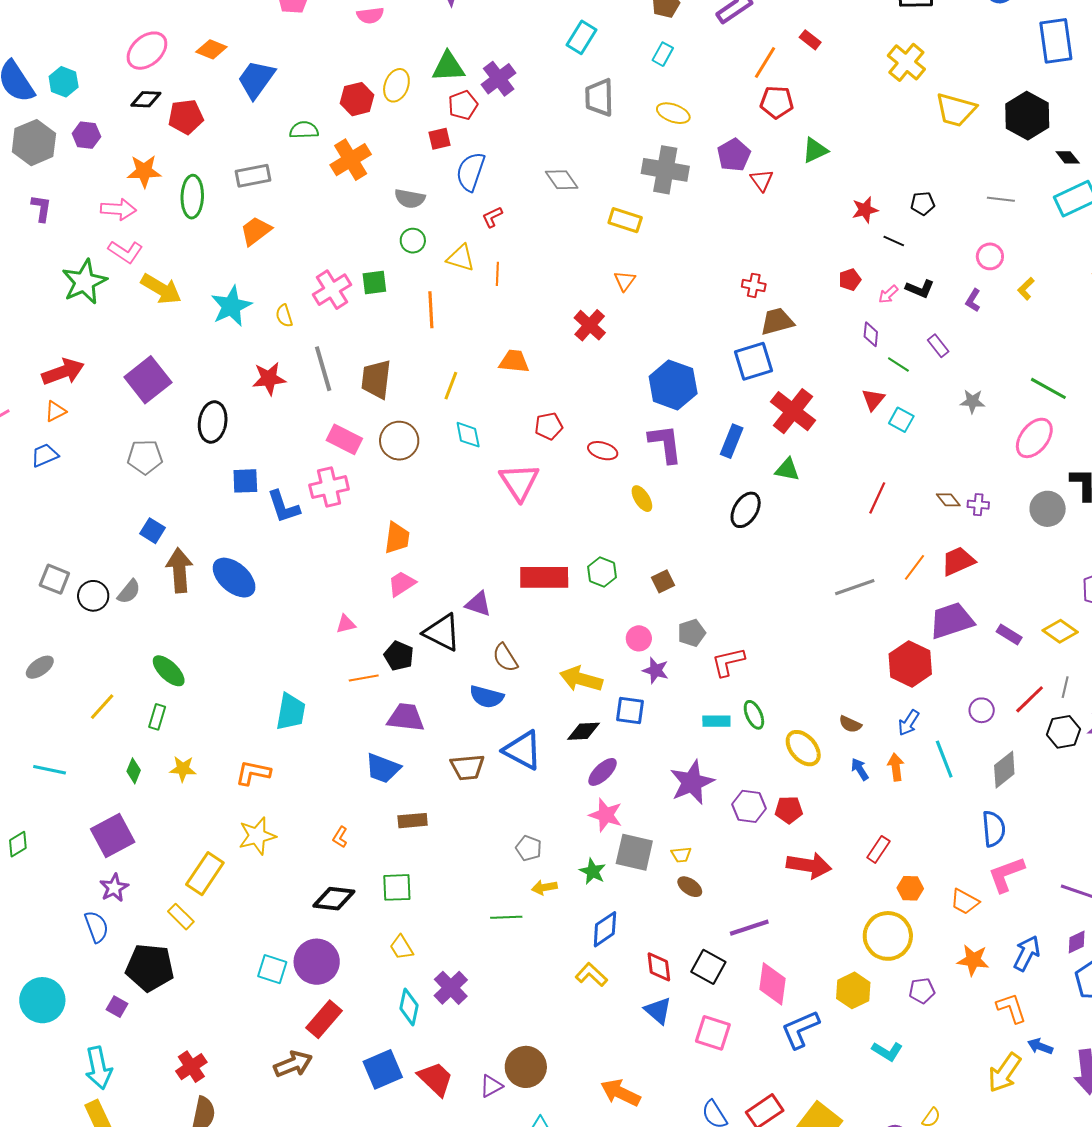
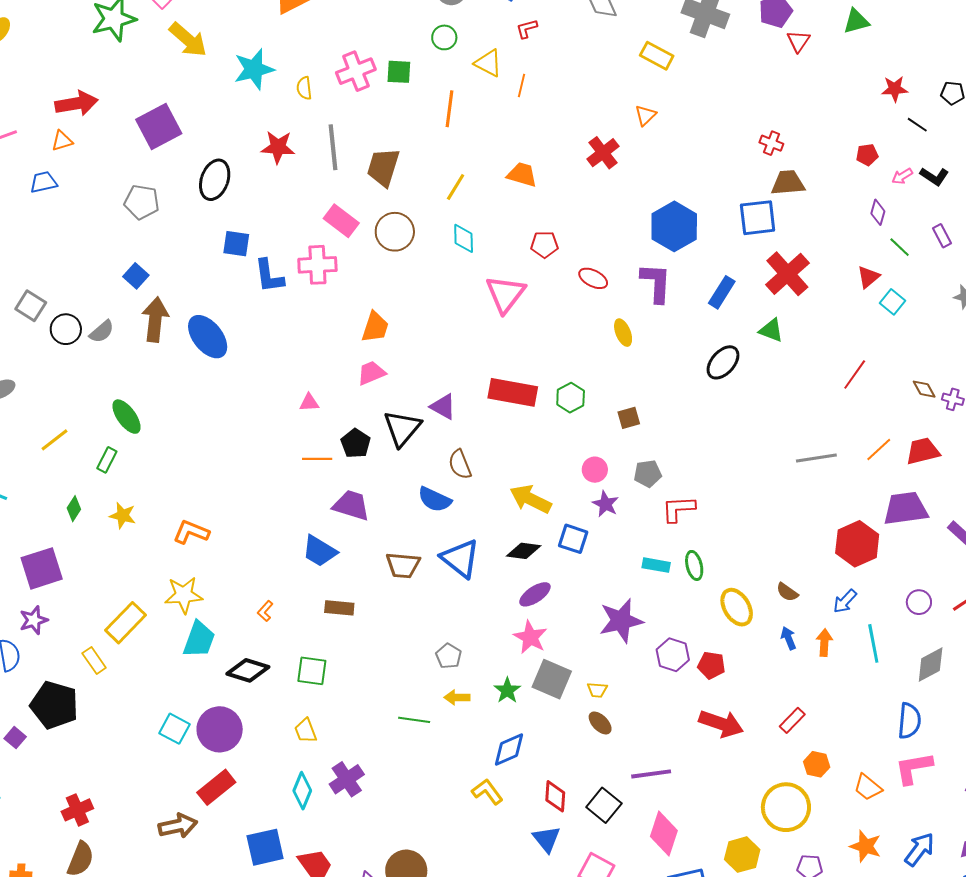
black triangle: (442, 632) -> (402, 428), turned 33
cyan trapezoid: (291, 712) -> (199, 640), moved

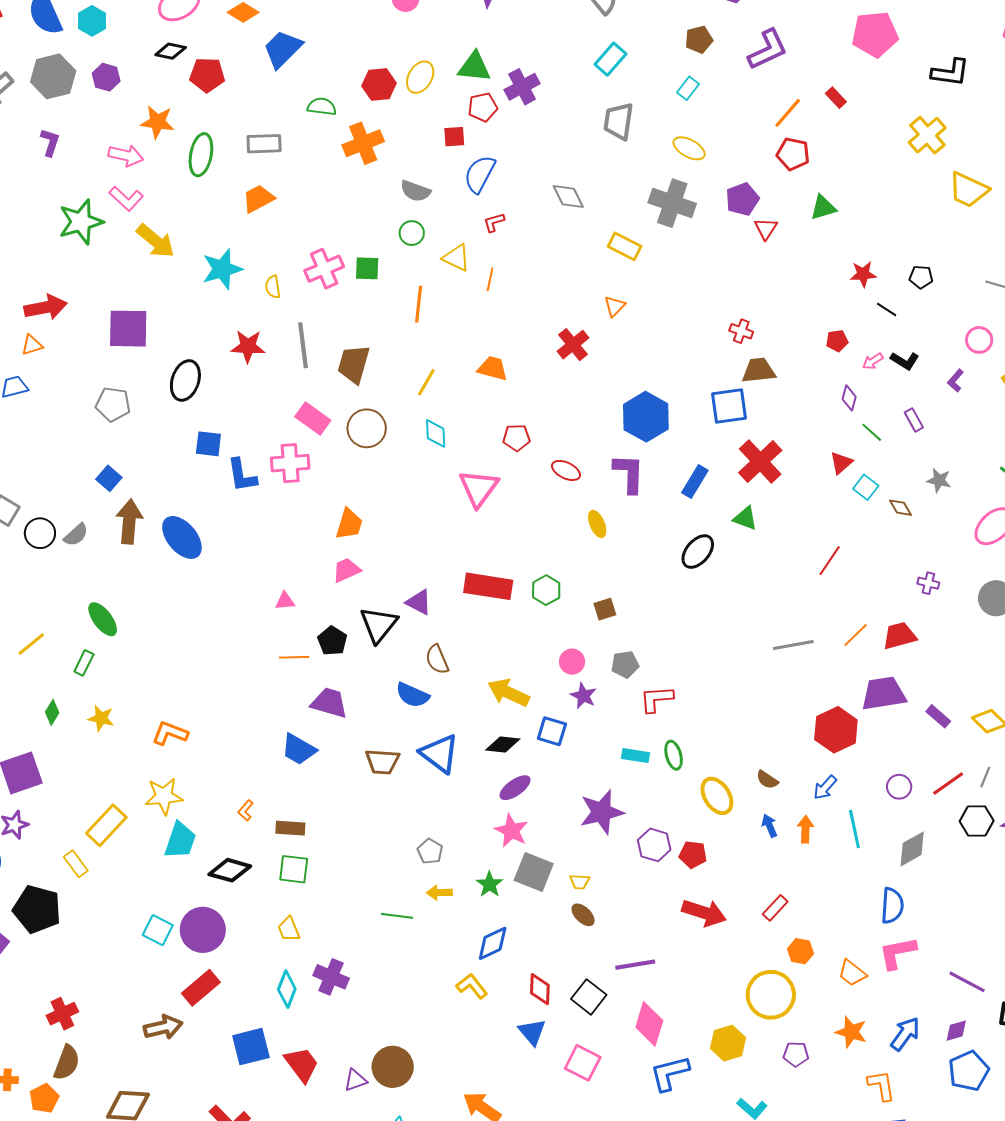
purple square: (159, 127) -> (128, 329), turned 30
brown diamond: (924, 389) -> (900, 508), moved
brown rectangle: (339, 608) -> (290, 828), moved
purple cross: (347, 779) -> (331, 977), turned -32

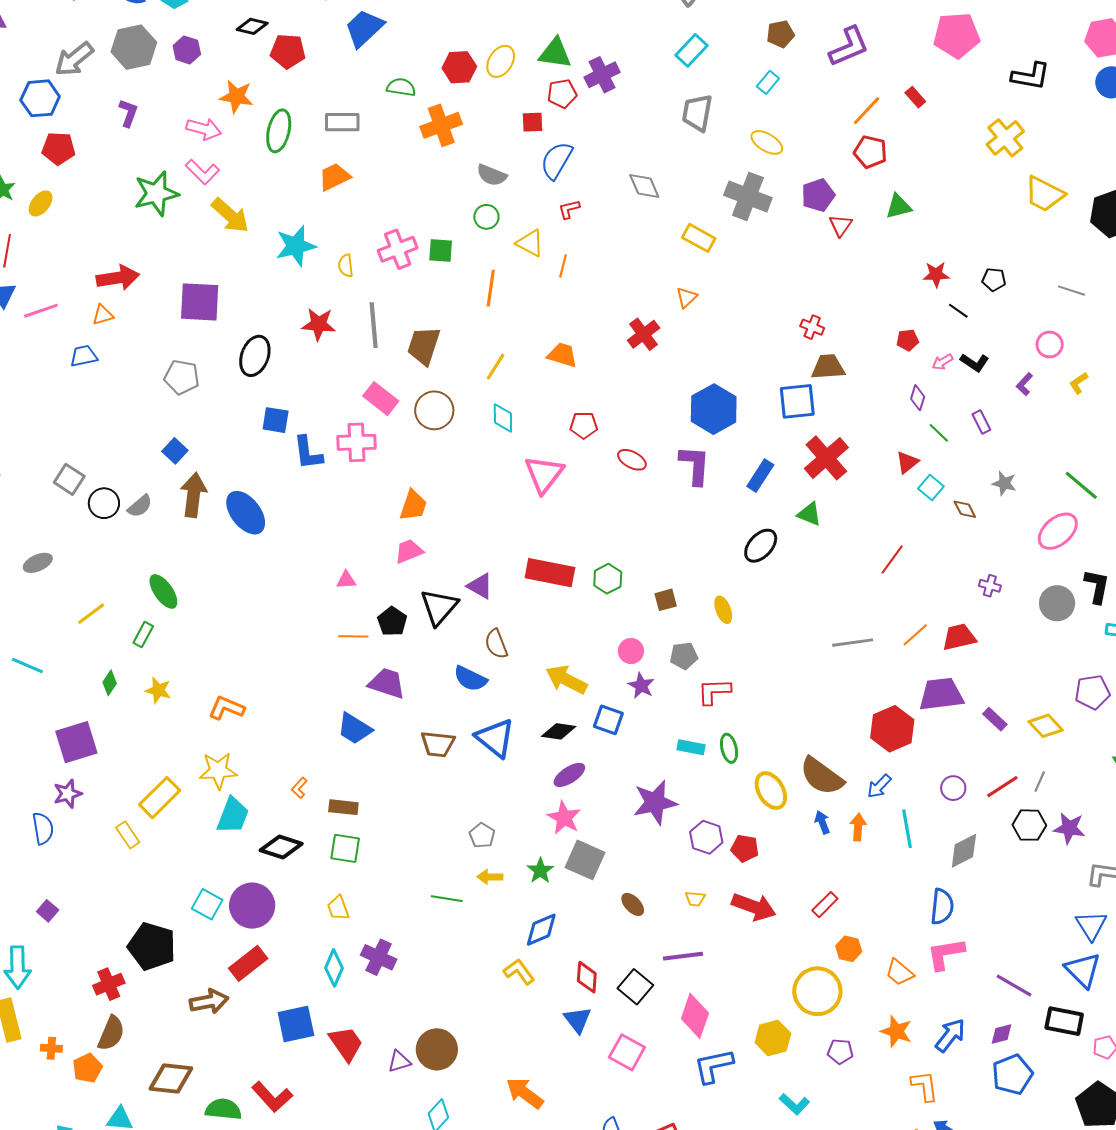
yellow ellipse: (597, 524) -> (723, 610), moved
brown semicircle: (767, 780) -> (822, 776), size x2.0
yellow trapezoid: (580, 882) -> (695, 899), moved
black pentagon: (37, 909) -> (152, 946), moved

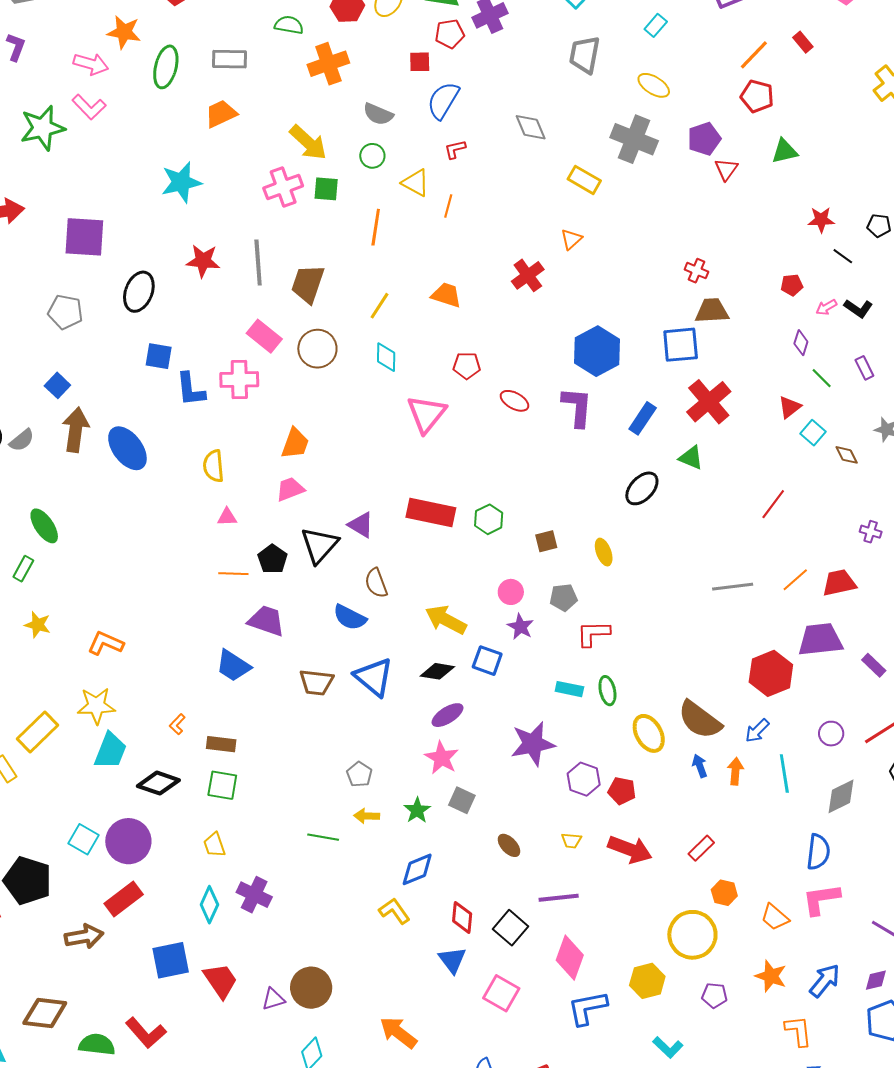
yellow arrow: (230, 215) -> (308, 143), moved
yellow semicircle: (346, 266) -> (213, 466), moved, size x1.4
gray square: (585, 860) -> (462, 800), size x0.7

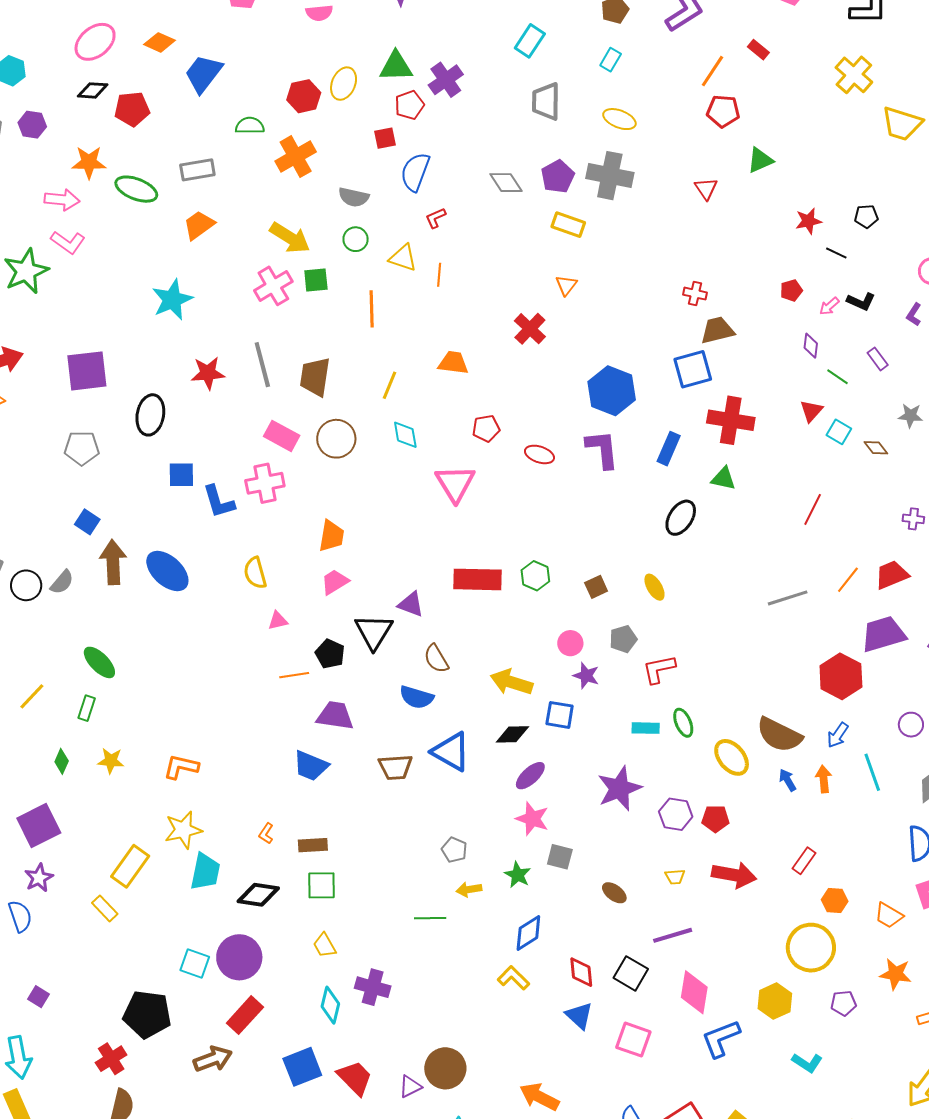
green ellipse: (166, 67) -> (136, 189), turned -72
purple pentagon: (704, 139) -> (558, 177), moved
red cross: (709, 402) -> (731, 420), turned -30

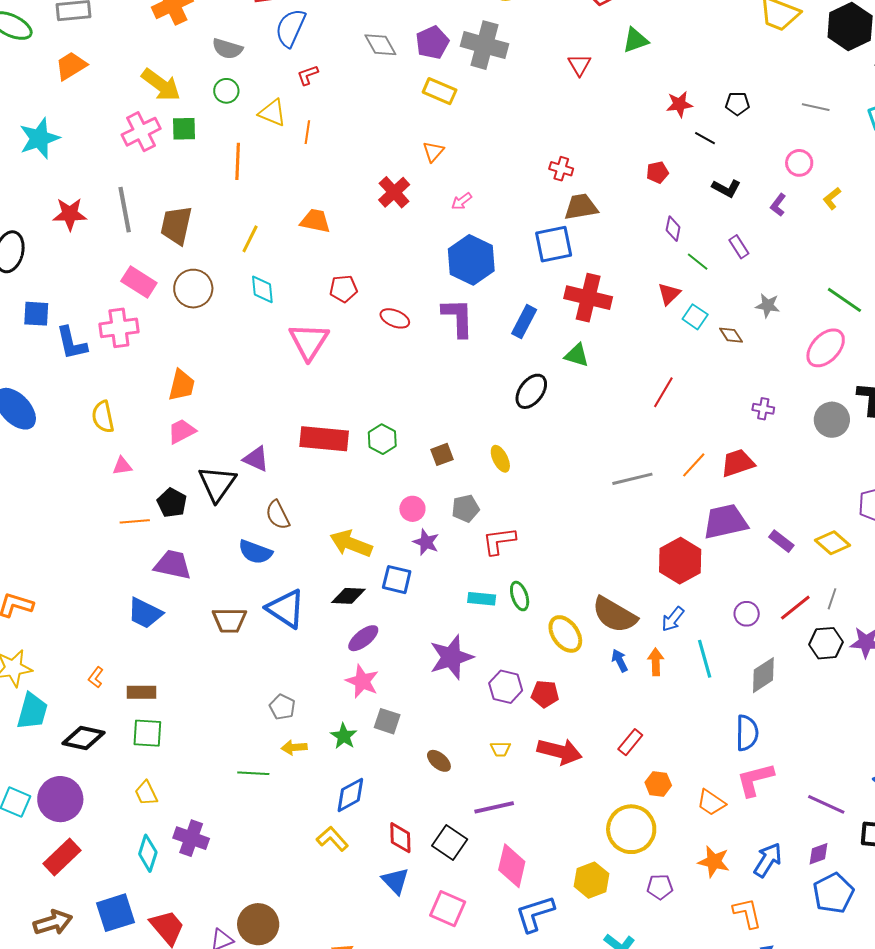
pink arrow: (829, 306) -> (462, 201), moved
brown arrow: (213, 1059) -> (53, 923), moved

